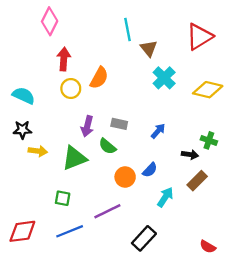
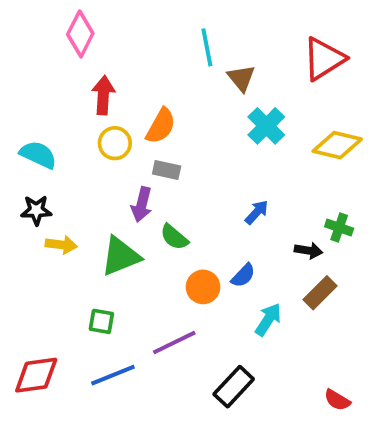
gray rectangle: (119, 124) -> (167, 170), moved

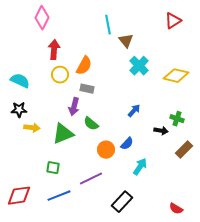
red triangle: (324, 59) -> (173, 21), moved, size x0.7
brown rectangle: (320, 293) -> (184, 150), moved

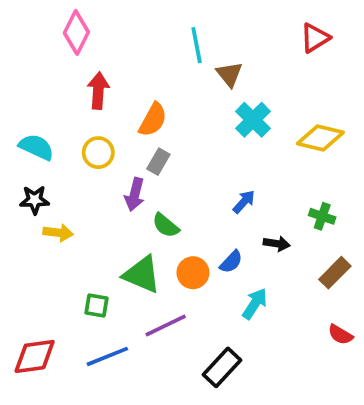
yellow circle: (60, 75) -> (98, 153), moved
gray rectangle: (87, 89) -> (158, 162), turned -72
black arrow: (161, 131) -> (277, 244), moved
green triangle: (63, 134) -> (142, 275), moved, turned 45
red semicircle: (176, 209) -> (340, 335), moved

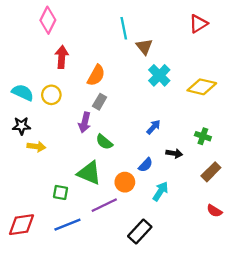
yellow circle: (98, 153) -> (51, 95), moved
orange circle: (193, 273) -> (125, 182), moved

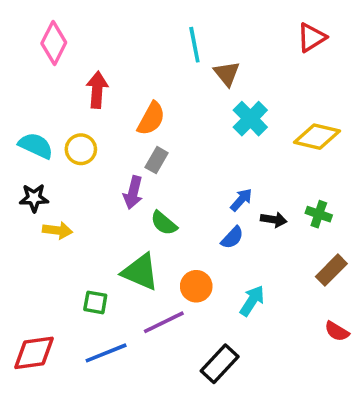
pink diamond: (48, 20) -> (54, 43), moved
black arrow: (174, 153) -> (274, 220), moved
blue semicircle: (146, 165) -> (232, 238), moved

